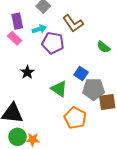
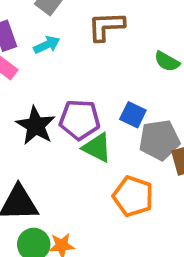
brown L-shape: (73, 23) -> (106, 26), turned 130
purple pentagon: (53, 43) -> (80, 120), moved
black star: (27, 72) -> (36, 126), size x1.5

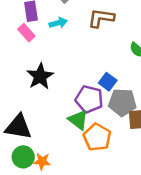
purple pentagon: (80, 120) -> (89, 99), moved
green triangle: (97, 148) -> (78, 120), moved

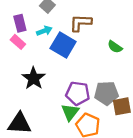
blue square: (108, 82) -> (63, 45), moved, size x1.6
green triangle: (78, 120) -> (70, 112), turned 36

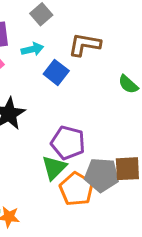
blue square: (63, 45) -> (56, 72), size x0.7
gray pentagon: (106, 93) -> (102, 175), moved

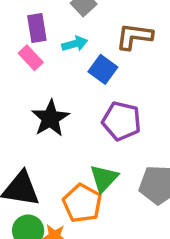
purple pentagon: (68, 143) -> (121, 121), moved
orange pentagon: (76, 189) -> (82, 203), moved

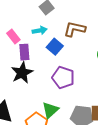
purple rectangle: (37, 28) -> (24, 52), moved

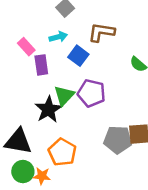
black star: (22, 73) -> (48, 110), moved
green triangle: (50, 110) -> (64, 96), moved

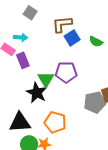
cyan arrow: (58, 37) -> (21, 37), moved, turned 32
blue square: (78, 56) -> (72, 38), moved, turned 35

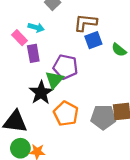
purple pentagon: (66, 72) -> (65, 67), moved
orange pentagon: (55, 122) -> (66, 114), moved

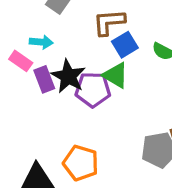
green triangle: (54, 80) -> (116, 75), moved, turned -30
black star: (41, 93) -> (68, 76), moved
orange pentagon: (66, 114) -> (81, 163), moved

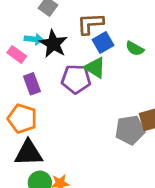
black star: (68, 76) -> (53, 44), moved
purple rectangle: (44, 79) -> (32, 84), moved
orange pentagon: (81, 163) -> (22, 119), moved

